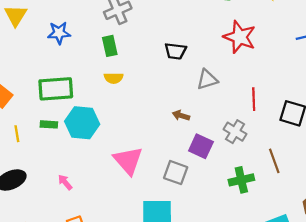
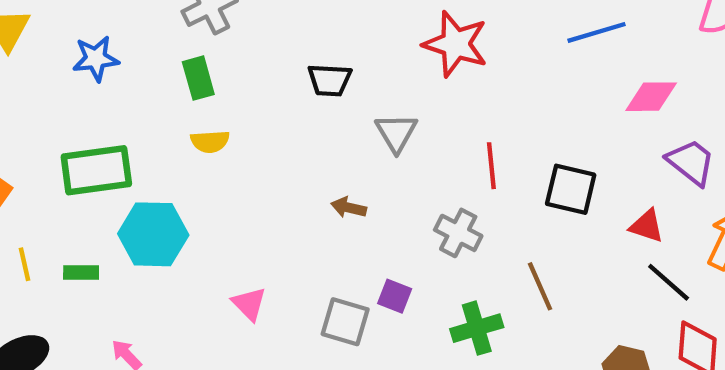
gray triangle: (207, 79) -> (396, 133), turned -40
green rectangle: (49, 124) -> (81, 273), moved
purple square: (201, 146) -> (395, 296), moved, size x0.7
pink triangle: (128, 161) -> (249, 304), size x0.6

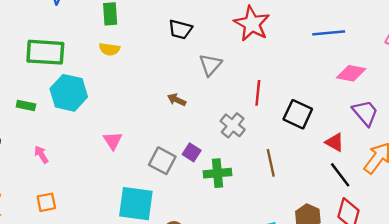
green cross: (477, 328) -> (218, 173), moved

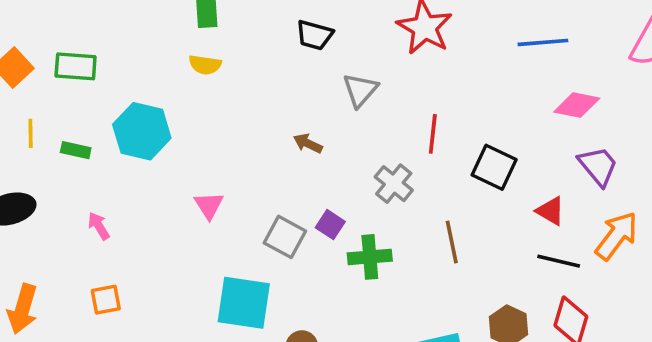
green rectangle: (45, 52) -> (76, 66), moved, size x0.7
black line: (340, 175) -> (559, 261), turned -40

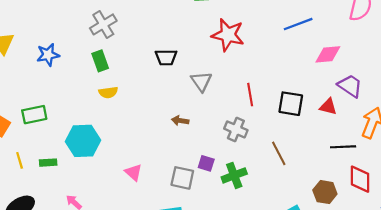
red triangle: (550, 211) -> (328, 107), moved

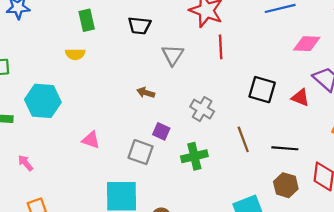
green rectangle: (100, 61) -> (87, 20), moved
red line: (250, 95) -> (221, 47), moved
black line: (343, 147) -> (285, 148), moved
purple square: (206, 163) -> (161, 131), moved
pink triangle: (134, 172) -> (91, 140), turned -30

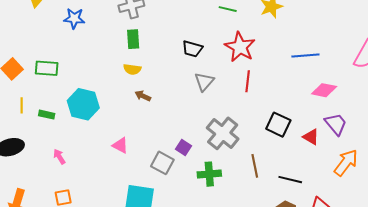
black trapezoid: (139, 26) -> (192, 49), moved
yellow semicircle: (75, 54) -> (132, 69), moved
brown arrow: (146, 93) -> (143, 96), moved
gray cross: (202, 109) -> (223, 133), size x1.5

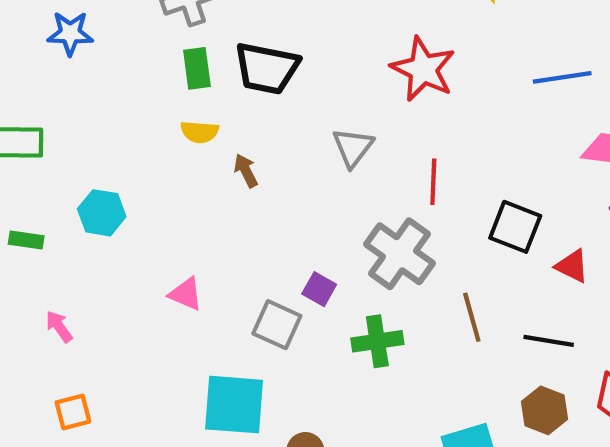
black trapezoid: (192, 49) -> (267, 68), moved, size x1.5
red line: (248, 81) -> (433, 182), moved
brown arrow: (143, 96) -> (246, 171), moved, turned 42
cyan hexagon: (83, 104) -> (102, 213), size x0.7
red triangle: (311, 137) -> (572, 266), moved

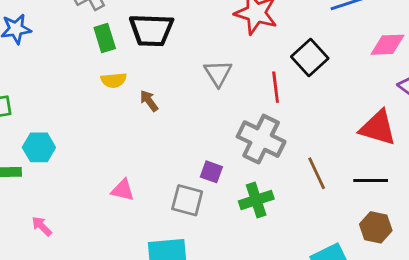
cyan hexagon: (102, 213) -> (39, 147), moved
black square: (515, 227) -> (310, 57), moved, turned 36
red triangle: (572, 266) -> (378, 128), size x1.6

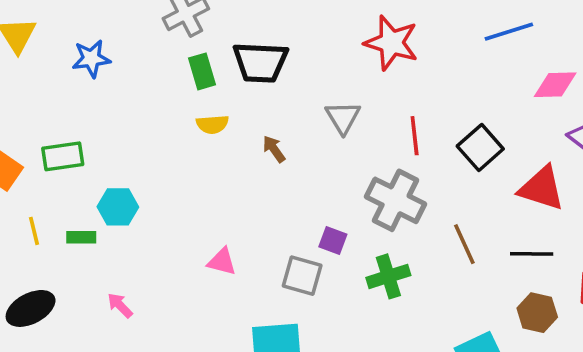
black square: (310, 57) -> (480, 147), moved
brown arrow: (149, 101) -> (274, 149), moved

